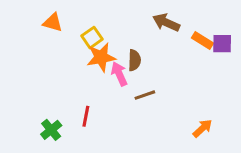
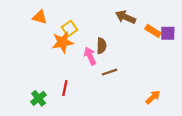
orange star: (101, 57) -> (63, 42), moved

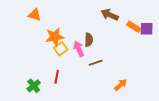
yellow square: (69, 29) -> (61, 49), moved
orange arrow: (153, 97) -> (121, 85), moved

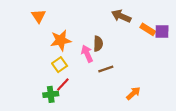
orange triangle: (35, 15) -> (39, 16), turned 40
yellow square: (61, 49) -> (60, 65), moved
red line: (57, 77) -> (63, 84), turned 32
green cross: (34, 86) -> (51, 94), moved, turned 32

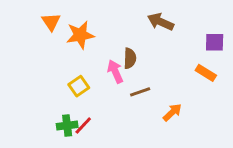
orange rectangle: (148, 29) -> (206, 73), moved
orange star: (61, 40) -> (80, 35), moved
red line: (63, 84) -> (83, 126), moved
orange arrow: (133, 93) -> (172, 112), moved

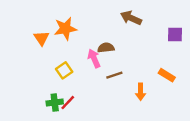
orange triangle: (51, 22) -> (42, 38), moved
brown semicircle: (130, 58) -> (106, 48), turned -98
orange rectangle: (206, 73) -> (167, 75), moved
orange arrow: (172, 112) -> (141, 92), turned 133

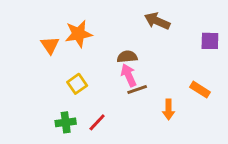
pink arrow: (94, 58) -> (129, 75), moved
red line: (68, 103) -> (97, 122), moved

